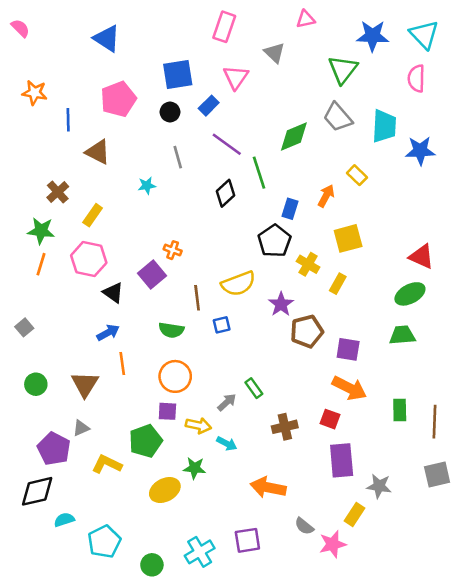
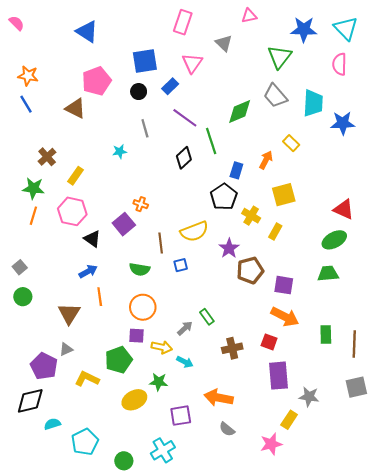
blue line: (68, 120) -> (26, 104), moved, turned -30
brown triangle: (98, 152) -> (75, 108), moved
green circle: (36, 384) -> (23, 297), moved
gray semicircle: (304, 526) -> (227, 429), moved
purple square: (247, 540) -> (181, 416), moved

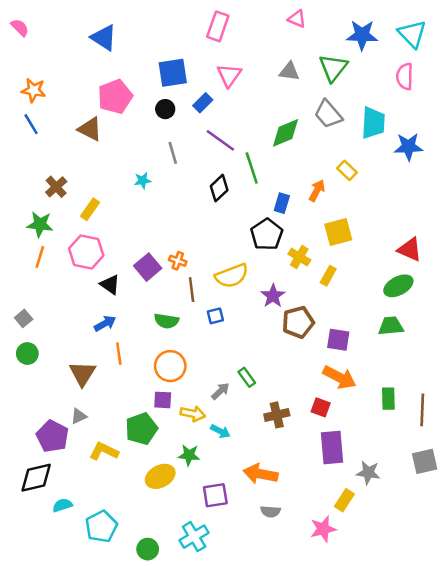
pink triangle: (249, 16) -> (297, 19), turned 35
gray triangle: (224, 43) -> (289, 71), moved, turned -36
orange cross: (141, 204) -> (178, 261), moved
gray semicircle: (227, 429) -> (271, 511), turned -35

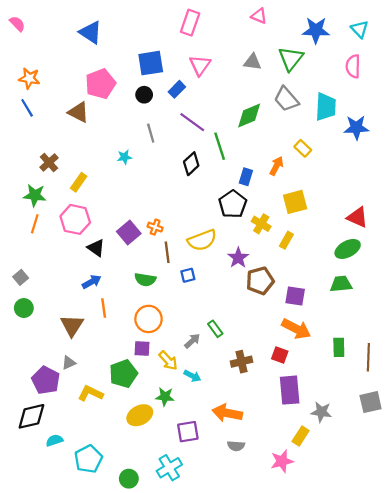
cyan triangle: (412, 34) -> (360, 29), size x0.7
yellow arrow: (193, 414) -> (168, 361), turned 35

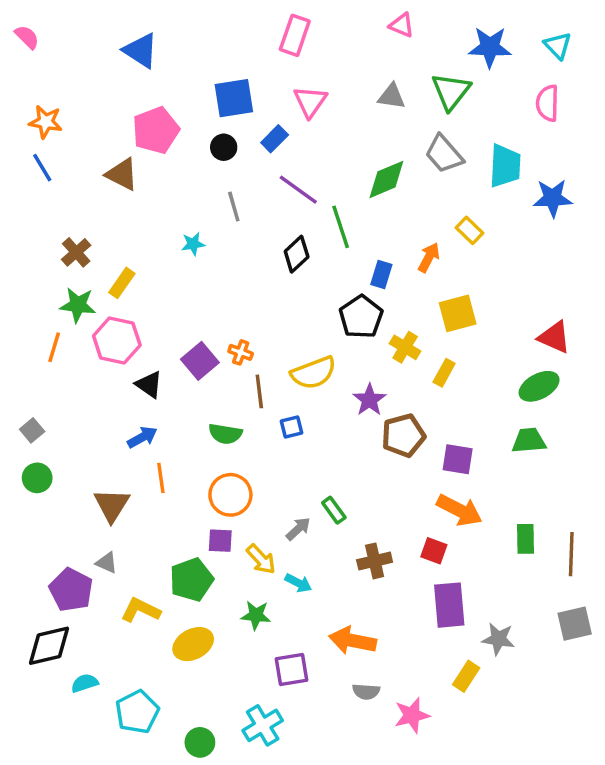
green star: (35, 195) -> (78, 305), moved
gray triangle: (69, 363) -> (107, 563), turned 48
yellow ellipse: (140, 415) -> (193, 644), moved
pink star: (282, 461) -> (412, 715), moved

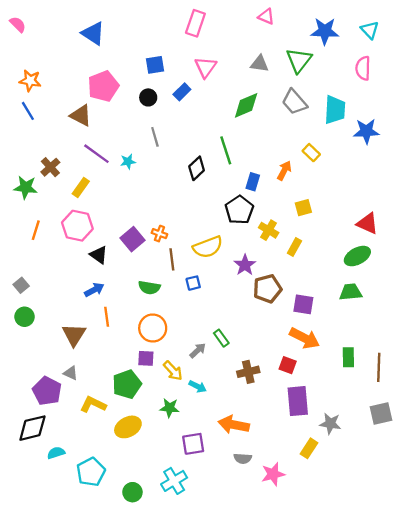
blue square: (234, 98) -> (155, 65), size x0.7
green diamond: (386, 179) -> (246, 105), moved
purple line: (298, 190) -> (96, 154), moved
green star: (78, 305) -> (26, 187), moved
yellow square: (458, 313) -> (303, 208), size x0.7

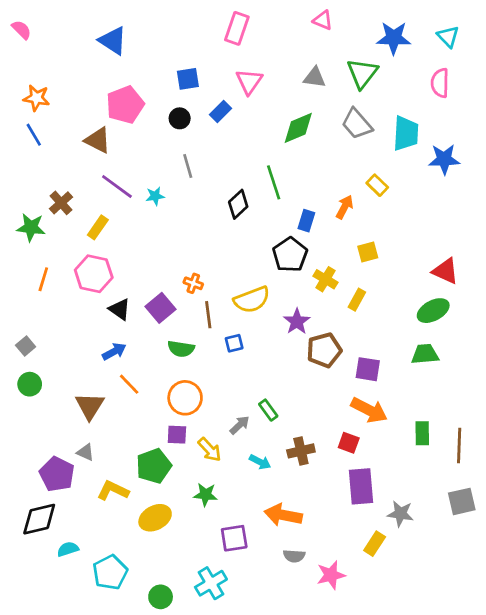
purple square: (132, 239) -> (161, 308), moved
orange line: (107, 317) -> (129, 384), turned -36
cyan arrow: (198, 386) -> (260, 462), moved

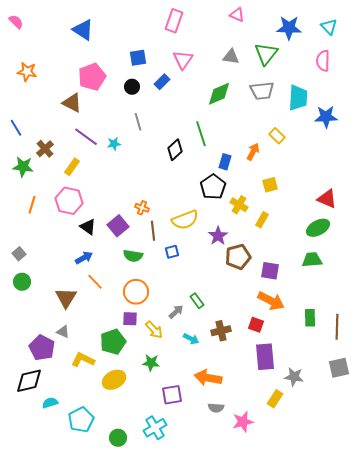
gray trapezoid: (357, 124) -> (262, 91), turned -55
blue line: (34, 135) -> (16, 128), moved

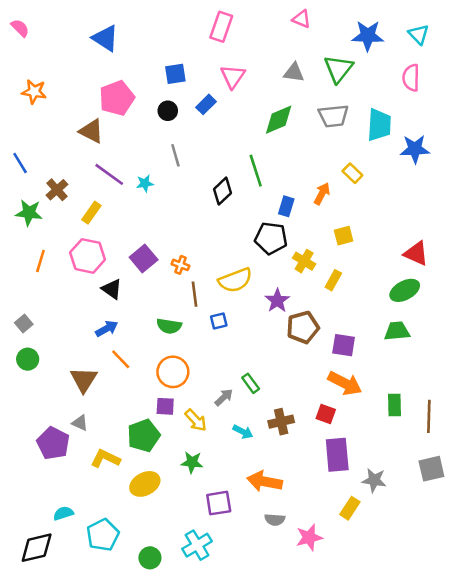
black pentagon: (213, 187) -> (271, 238), turned -30
purple square: (118, 226) -> (144, 259), moved
black diamond: (29, 381) -> (37, 548), moved

